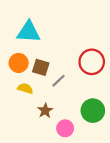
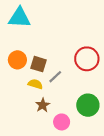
cyan triangle: (29, 32) -> (20, 18), moved
yellow semicircle: (25, 88) -> (35, 84), moved

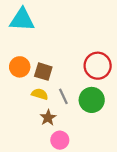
gray line: (55, 77) -> (63, 96), moved, turned -72
green circle: (88, 105) -> (92, 100), moved
pink circle: (62, 122) -> (60, 140), moved

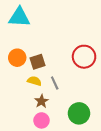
brown square: (43, 72) -> (37, 62), turned -35
green circle: (92, 100) -> (79, 113), moved
pink circle: (60, 140) -> (42, 120), moved

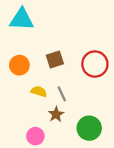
brown square: (37, 62) -> (55, 59), moved
brown star: (42, 101) -> (56, 114), moved
pink circle: (42, 120) -> (35, 136), moved

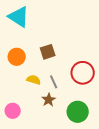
cyan triangle: (22, 19) -> (19, 17), turned 30
red circle: (95, 64) -> (83, 73), moved
pink circle: (35, 136) -> (13, 111), moved

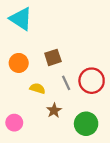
gray line: (54, 82) -> (66, 83), moved

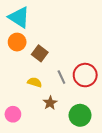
brown square: (53, 57) -> (40, 53), moved, turned -35
orange circle: (19, 63) -> (17, 42), moved

